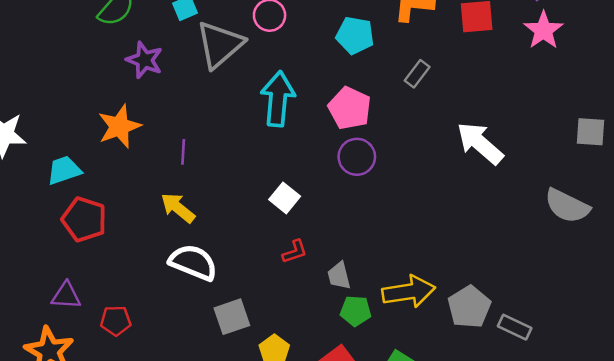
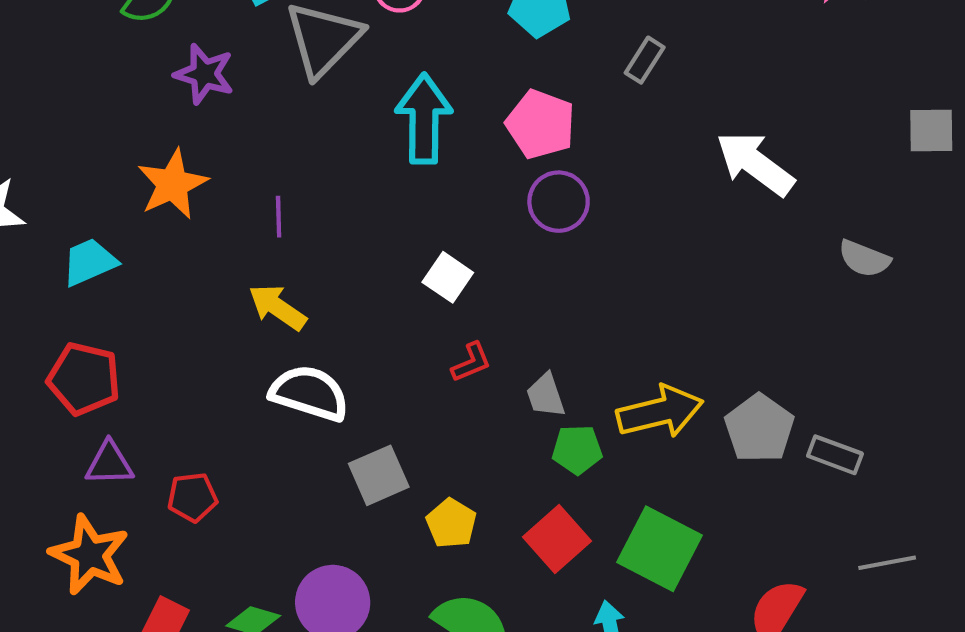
gray semicircle: (567, 206) -> (864, 259), moved, size x0.7
red pentagon: (84, 219) -> (84, 379), moved

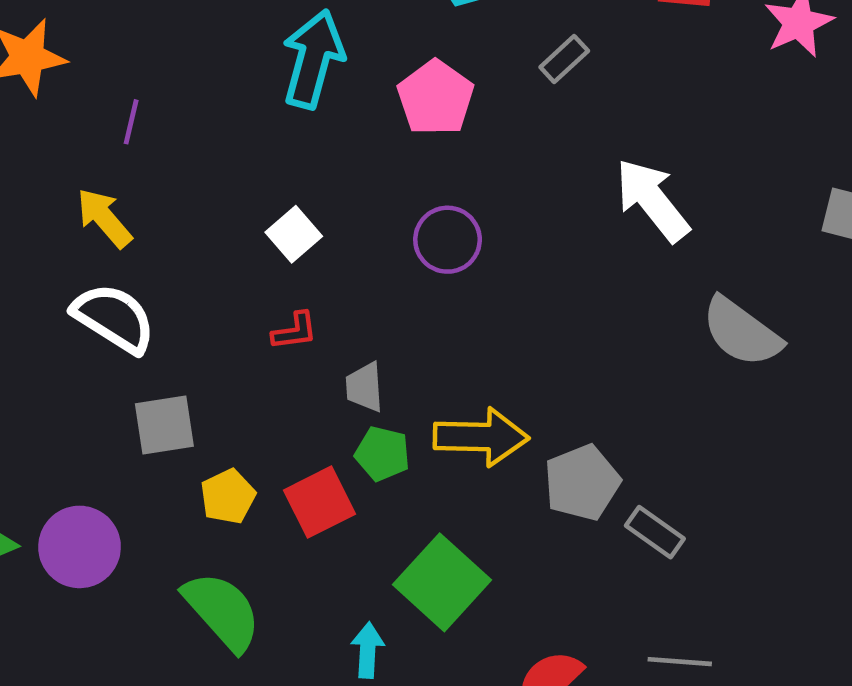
purple circle: (559, 202) -> (448, 240), moved
gray semicircle: (864, 259) -> (741, 332), size x1.5
red square: (557, 539) -> (319, 502), moved

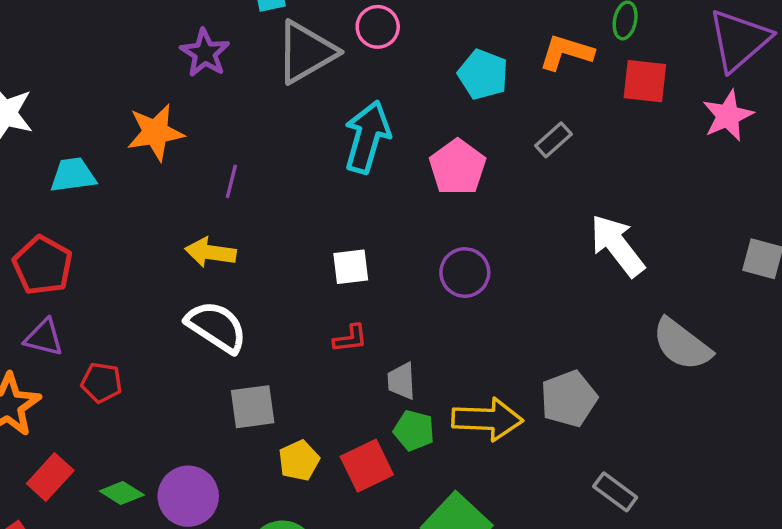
yellow arrow: (104, 218) -> (210, 252), turned -42
white square: (294, 234) -> (351, 267), turned 33
gray pentagon: (582, 483) -> (569, 399), moved

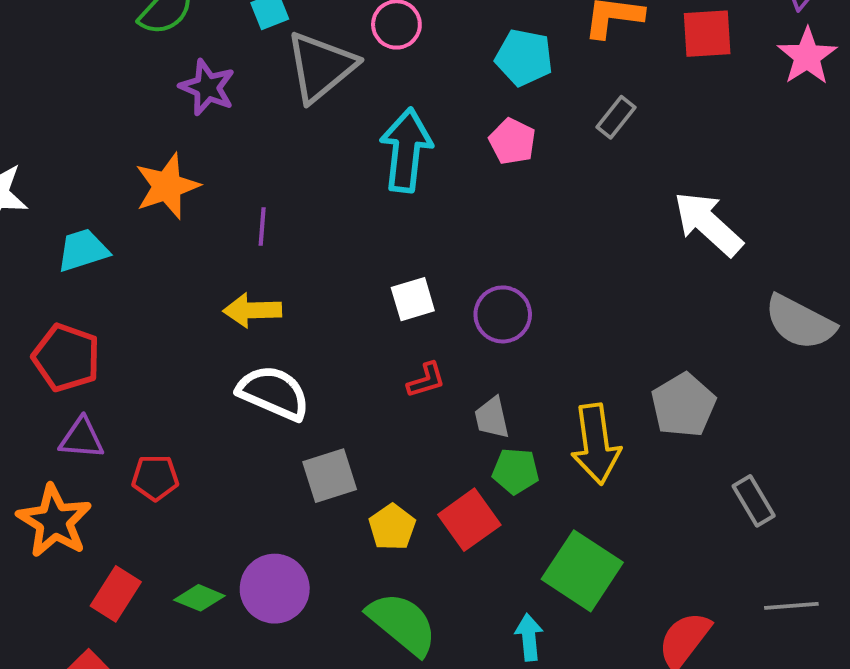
pink pentagon: (458, 167) -> (512, 141), moved, size x0.7
purple circle: (465, 273) -> (503, 314), moved
yellow arrow: (487, 419) -> (596, 444), turned 90
gray rectangle: (615, 492) -> (754, 501), turned 33

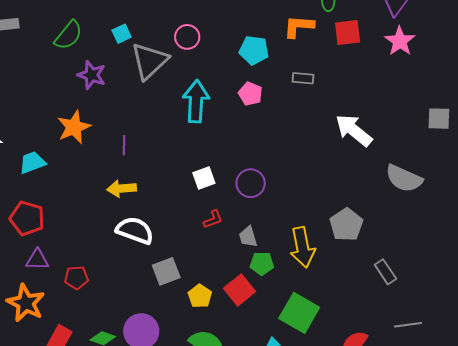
gray rectangle: (616, 117) -> (303, 78), turned 60

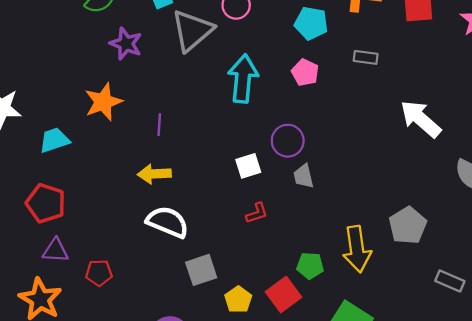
purple circle: (251, 183) -> (288, 141), moved
gray trapezoid: (248, 237) -> (303, 176), moved
gray rectangle: (385, 272) -> (450, 281), turned -35

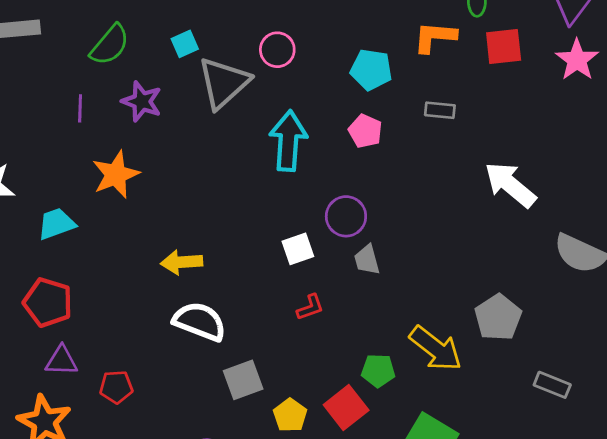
purple line: (159, 125) -> (80, 108), moved
yellow arrow: (357, 249) -> (436, 349), turned -42

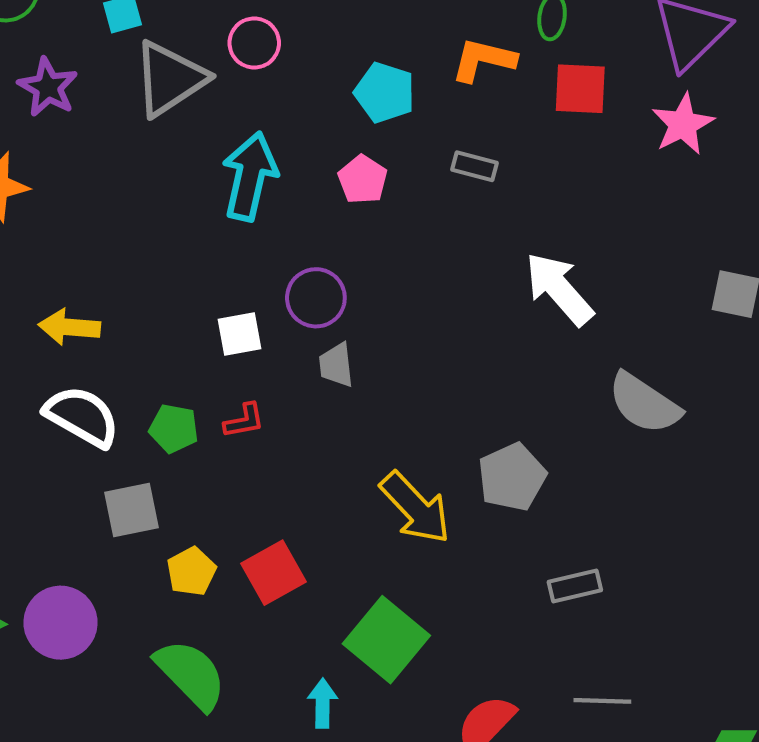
green pentagon: (378, 371) -> (174, 428), moved
gray rectangle: (552, 385) -> (575, 586), turned -44

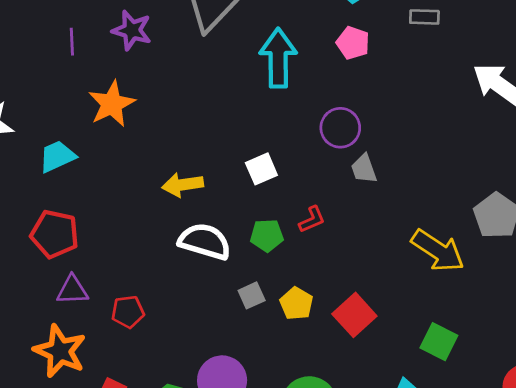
white square: (240, 334) -> (261, 169), moved
gray square: (132, 510) -> (252, 295), size x0.7
yellow pentagon: (191, 571) -> (296, 303), moved
green square: (386, 640) -> (439, 342), size x0.7

